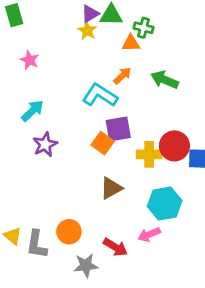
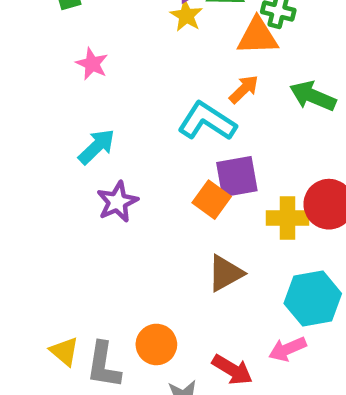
orange triangle: (131, 43) -> (258, 36), size x1.4

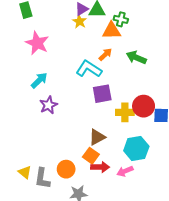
pink star: (92, 64) -> (37, 43), size x1.6
orange square: (212, 200) -> (91, 156), moved
red arrow: (232, 370) -> (100, 167), moved, turned -30

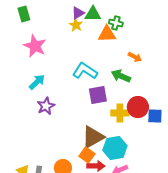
orange arrow: (105, 54) -> (135, 57), moved, turned 72
green arrow: (136, 58) -> (121, 76), moved
brown triangle: (97, 137) -> (93, 137), size x1.4
cyan hexagon: (136, 148) -> (115, 148), moved

